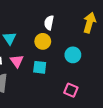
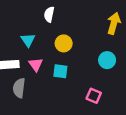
white semicircle: (49, 23) -> (49, 14), moved
cyan circle: (73, 55) -> (107, 60), moved

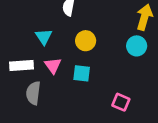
cyan circle: (107, 60) -> (137, 46), moved

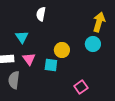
yellow circle: (86, 41) -> (62, 50), moved
pink square: (121, 102) -> (81, 87), turned 32

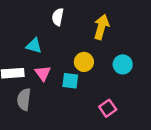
yellow arrow: (99, 22) -> (101, 27), moved
cyan triangle: (22, 37) -> (34, 46), turned -40
cyan circle: (93, 44) -> (123, 64), moved

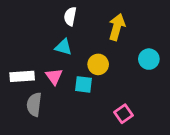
cyan triangle: (34, 46) -> (63, 47), moved
cyan circle: (123, 64) -> (149, 59), moved

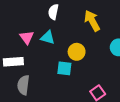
yellow arrow: (117, 27) -> (92, 21), turned -45
pink triangle: (54, 76) -> (27, 37), moved

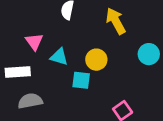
cyan triangle: (48, 37) -> (59, 57), moved
gray semicircle: (23, 85) -> (30, 101), turned 72

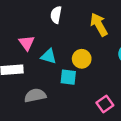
gray semicircle: (30, 101) -> (35, 95), moved

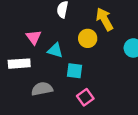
yellow circle: (82, 59) -> (88, 38), moved
pink square: (105, 104) -> (85, 97), moved

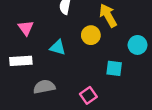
pink triangle: (34, 37) -> (26, 28), moved
cyan square: (74, 71) -> (114, 68), moved

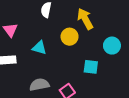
gray semicircle: (44, 87) -> (39, 85), moved

